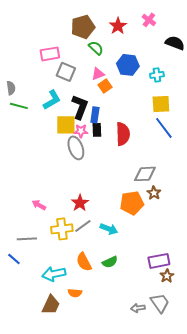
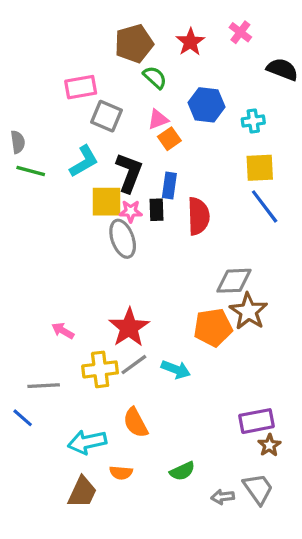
blue rectangle: (95, 115) -> (169, 186), moved
brown star: (154, 193) -> (248, 311), size x1.6
red star: (80, 203) -> (129, 327), size x1.4
green semicircle: (110, 262) -> (182, 471), moved

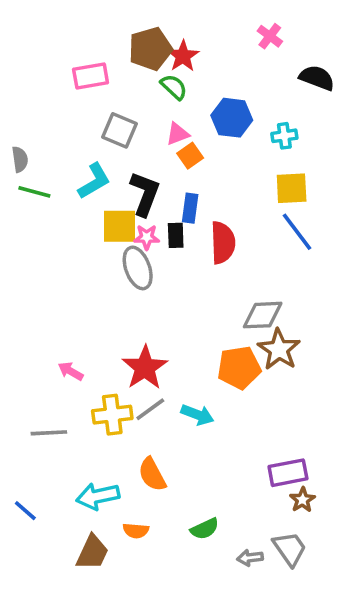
red star: (190, 42) -> (183, 56), moved
pink rectangle: (81, 87) -> (91, 76), moved
blue line: (23, 418) -> (25, 511), moved

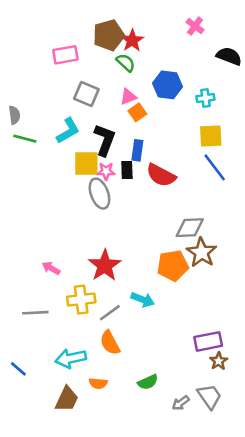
red semicircle: (223, 243) -> (161, 175), turned 120
gray line: (150, 409) -> (110, 313), moved
gray arrow: (250, 558) -> (181, 403), turned -30

